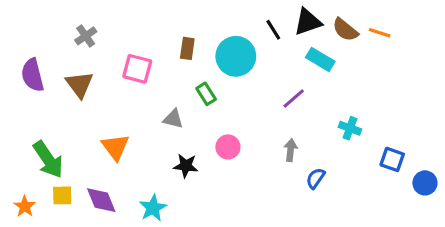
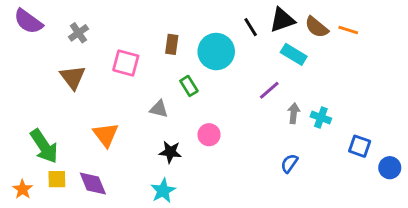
purple semicircle: (33, 75) -> (28, 21), moved, turned -40
gray arrow: (291, 150) -> (294, 113), moved
cyan star: (153, 208) -> (163, 191), moved

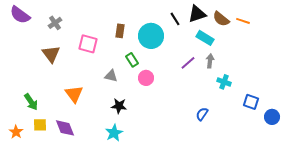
gray arrow: (294, 113) -> (210, 61), moved
pink circle: (209, 135) -> (146, 78), moved
green arrow: (44, 146) -> (31, 102), size x0.7

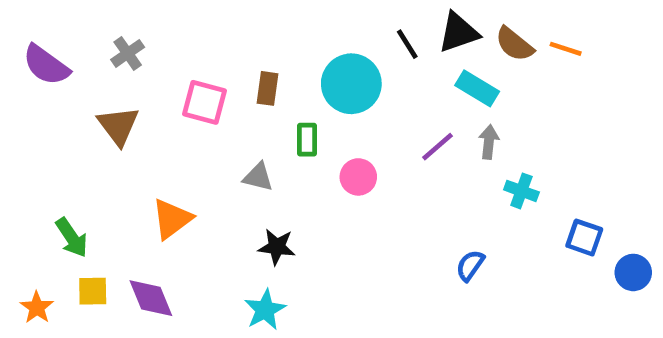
purple semicircle: (20, 15) -> (46, 65), moved
brown rectangle: (120, 31) -> (267, 88), moved
green rectangle: (132, 60) -> (307, 140), turned 32
pink circle: (146, 78) -> (358, 177), moved
orange triangle: (74, 94) -> (172, 219), turned 30

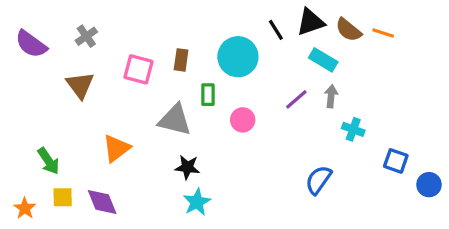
gray triangle: (258, 177) -> (175, 120), size x1.6
blue semicircle: (470, 265) -> (318, 180), size x1.4
cyan star: (265, 310) -> (197, 202), moved

